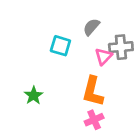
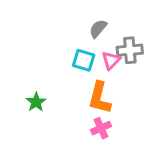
cyan square: (60, 46) -> (84, 60), moved

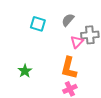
cyan square: (84, 60) -> (38, 24), moved

